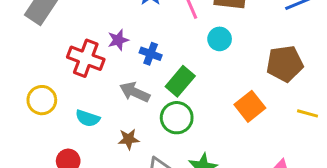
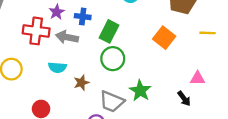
gray arrow: (135, 92) -> (67, 37), moved
cyan semicircle: (88, 118) -> (57, 67), moved

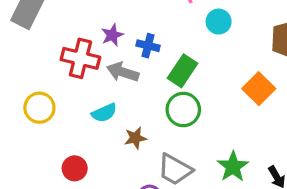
cyan semicircle: (57, 67) -> (104, 113), turned -36
green star: (140, 91) -> (233, 167), moved

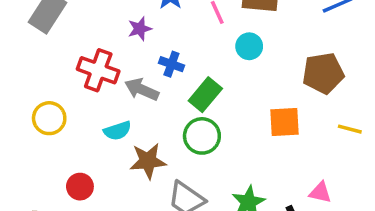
purple star: (112, 35) -> (140, 29), moved
orange square: (259, 89) -> (285, 122), turned 36
brown star: (135, 138) -> (148, 161), size x1.5

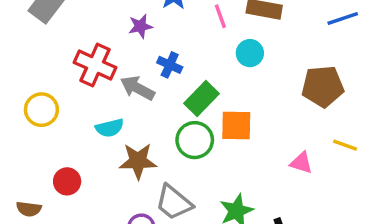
orange square: (285, 122) -> (236, 126), moved
pink triangle: (320, 192) -> (301, 163), moved

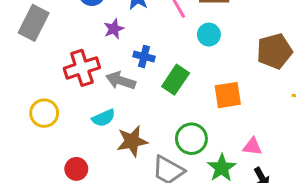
red cross: (95, 65) -> (82, 68), turned -32
orange square: (236, 126) -> (228, 95), moved
green circle: (195, 140) -> (191, 139), moved
pink triangle: (301, 163) -> (252, 147), moved

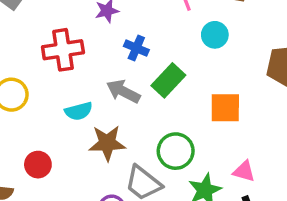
gray arrow: (121, 81) -> (123, 91), moved

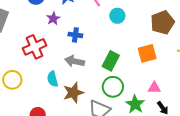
green rectangle: (168, 80) -> (111, 61), moved
orange square: (225, 108) -> (147, 53), moved
cyan semicircle: (79, 111) -> (52, 79), turned 105

